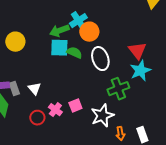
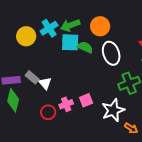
cyan cross: (78, 21) -> (49, 28), moved
gray rectangle: (14, 89) -> (32, 77), moved, turned -32
pink cross: (55, 110) -> (66, 104), turned 32
orange arrow: (120, 134) -> (131, 128), turned -48

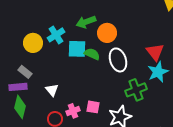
green arrow: (70, 25) -> (86, 22), moved
gray rectangle: (32, 77) -> (25, 72), moved
pink square: (86, 100) -> (93, 107), turned 32

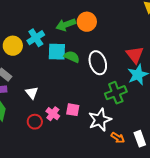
orange circle: (107, 33) -> (87, 22), moved
pink cross: (73, 111) -> (53, 114), turned -32

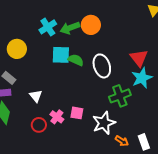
cyan cross: (36, 38) -> (48, 27), moved

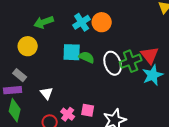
cyan cross: (48, 27) -> (82, 22), moved
green arrow: (70, 28) -> (44, 22), moved
green cross: (120, 96) -> (131, 61), moved

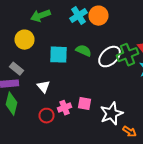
cyan square: (72, 52) -> (58, 55), moved
white ellipse: (113, 63) -> (110, 57), turned 65
pink cross: (68, 114) -> (64, 108), turned 32

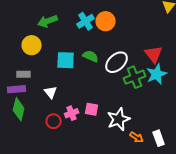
green cross: (128, 55) -> (135, 77), moved
gray rectangle: (16, 69) -> (24, 74), turned -40

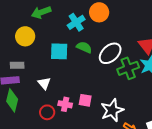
cyan cross: (86, 21) -> (76, 22), moved
pink cross: (72, 113) -> (65, 104), turned 32

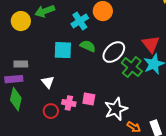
yellow circle: (25, 36) -> (21, 21), moved
green cross: (128, 68) -> (132, 67), turned -30

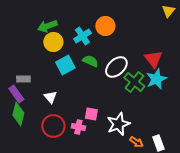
yellow circle: (21, 21) -> (53, 42), moved
cyan square: (63, 50) -> (65, 65), turned -30
purple rectangle: (14, 79) -> (16, 94), turned 60
pink cross: (69, 103) -> (78, 127), moved
red circle: (51, 111) -> (53, 126), size x1.5

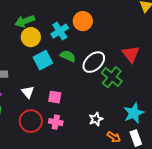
cyan star: (156, 79) -> (134, 113), moved
pink square: (91, 114) -> (55, 97), moved
white star: (118, 124) -> (96, 119), size x0.6

